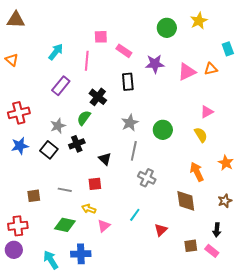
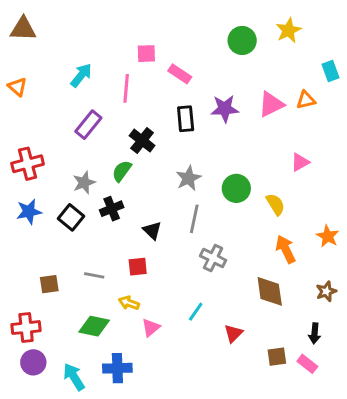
purple star: (155, 64) -> (225, 109), moved
yellow semicircle: (201, 135) -> (275, 204), moved
purple circle: (14, 250) -> (33, 362), moved

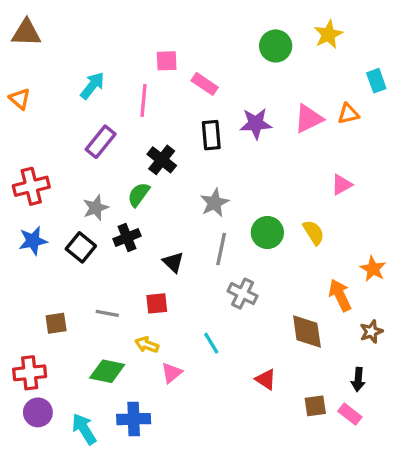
green circle: (236, 188) -> (267, 232), moved
orange arrow: (286, 249) -> (340, 295), moved
cyan line: (196, 312) -> (211, 343), moved, turned -66
red triangle: (233, 333) -> (266, 379), turned -42

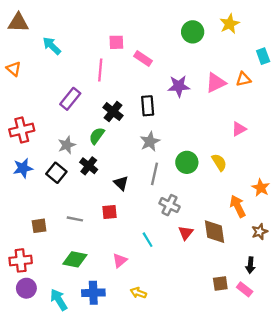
cyan arrow: (92, 86) -> (52, 46), moved, turned -84
black rectangle: (211, 135) -> (148, 106), moved
black cross: (127, 237) -> (89, 166), turned -30
yellow arrow: (147, 345) -> (138, 293), moved
red triangle: (266, 379) -> (186, 233), moved, turned 35

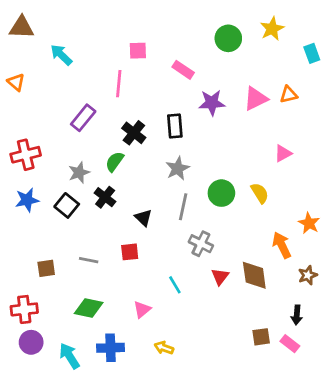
cyan rectangle: (263, 56) -> (312, 53), moved
pink rectangle: (143, 58) -> (183, 70), moved

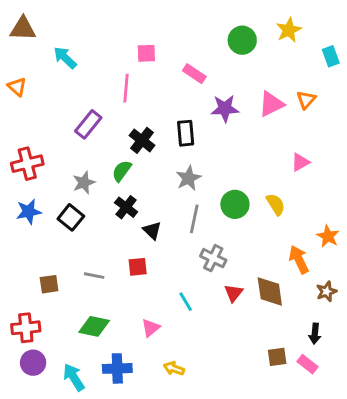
orange triangle: (289, 94) -> (306, 100), turned -36
black cross: (105, 197) -> (126, 207), moved

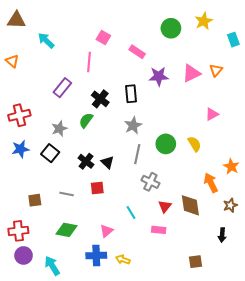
pink square: (146, 53) -> (103, 37), turned 32
black cross: (126, 207) -> (86, 161), moved
brown square: (277, 357) -> (195, 262), moved
pink rectangle: (308, 364) -> (159, 230), moved, turned -32
blue cross: (117, 368) -> (96, 255), moved

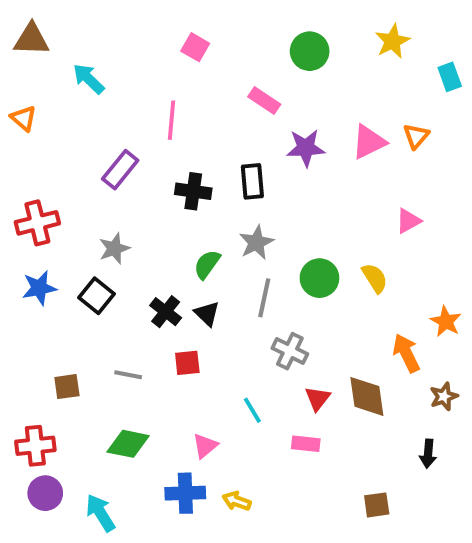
green circle: (171, 28) -> (310, 51), moved
pink square: (103, 37) -> (195, 47), moved
black cross: (100, 99) -> (193, 191), turned -30
green semicircle: (86, 120) -> (207, 264), moved

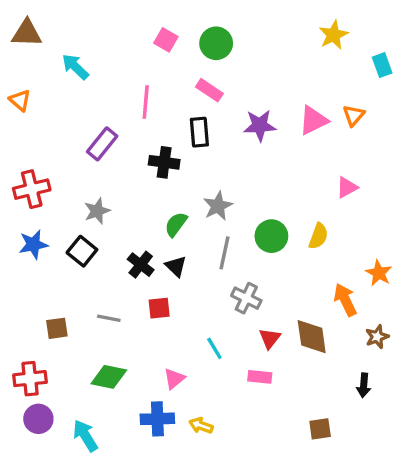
green circle: (310, 51) -> (216, 43), moved
pink rectangle: (264, 101) -> (209, 90), moved
black rectangle: (252, 181) -> (199, 132), moved
yellow semicircle: (375, 278) -> (318, 236), turned 52

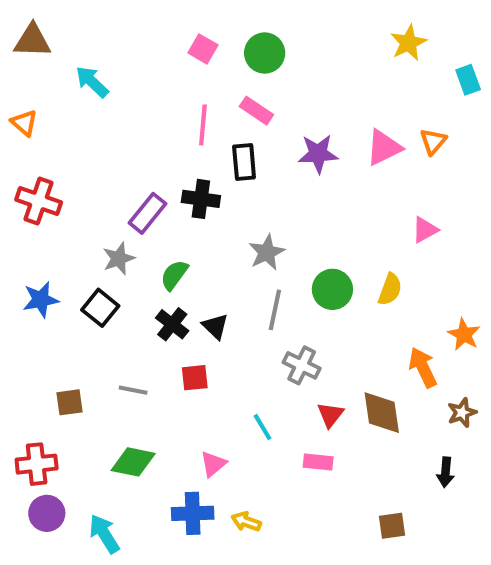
pink line: (146, 102) -> (203, 125), moved
purple rectangle: (102, 144) -> (147, 213), moved
red cross: (32, 189) -> (39, 201), moved, turned 33
green semicircle: (176, 224) -> (174, 275), moved

